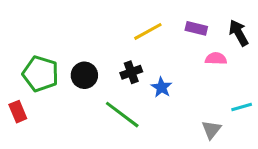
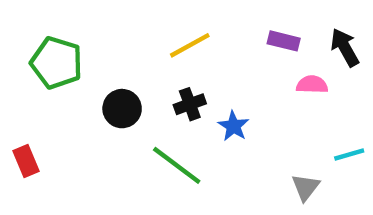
yellow line: (148, 31) -> (190, 45), moved
green pentagon: (41, 74) -> (57, 63), moved

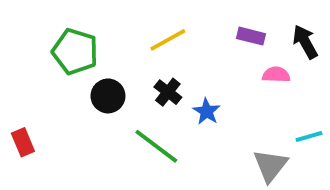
green pentagon: (57, 63) -> (75, 52), moved
black cross: (190, 104) -> (168, 92), turned -32
gray triangle: (306, 187) -> (270, 166), size x1.4

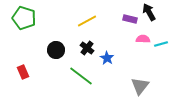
black arrow: (305, 42) -> (149, 12), moved
green pentagon: (75, 52) -> (24, 18), moved
cyan line: (309, 137) -> (161, 44), moved
red rectangle: (23, 142) -> (23, 72), moved

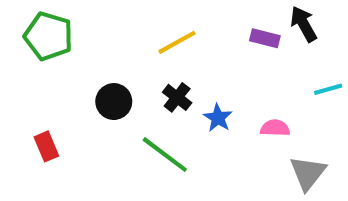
pink semicircle: (143, 39) -> (275, 128), moved
gray triangle: (140, 86) -> (308, 173), moved

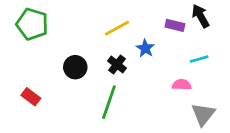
cyan line: (328, 89) -> (199, 59), moved
blue star: (218, 118) -> (145, 48), moved
red rectangle: (46, 146) -> (31, 97), turned -30
green line: (165, 155) -> (109, 102), turned 72

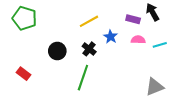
cyan line: (199, 59) -> (160, 45), moved
pink semicircle: (182, 85) -> (138, 40), moved
gray triangle: (203, 114) -> (155, 87), turned 30

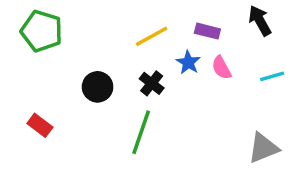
purple rectangle: (133, 19) -> (207, 31), moved
pink semicircle: (138, 40) -> (221, 68), moved, turned -120

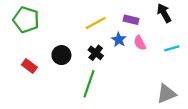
red rectangle: (40, 125) -> (29, 66), moved

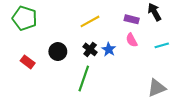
purple rectangle: (131, 20) -> (132, 19), moved
blue star: (119, 40) -> (109, 49), moved

